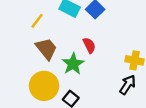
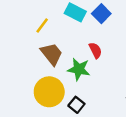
green star: (73, 64) -> (79, 69), turned -30

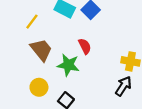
yellow circle: (49, 92) -> (39, 87), size x0.6

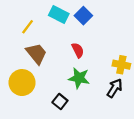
green star: (68, 65) -> (79, 78), moved
yellow circle: (39, 87) -> (22, 83), moved, size x1.5

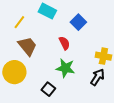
blue square: (83, 16) -> (78, 22), moved

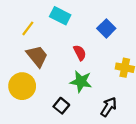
blue square: (78, 22) -> (106, 28), moved
black arrow: (97, 77) -> (109, 107), moved

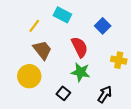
red semicircle: (80, 53) -> (80, 47), size x1.5

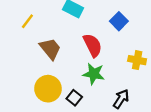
yellow line: (34, 26) -> (27, 21), moved
yellow circle: (29, 76) -> (48, 89), moved

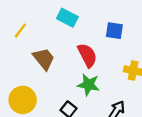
blue square: (119, 21) -> (114, 31), turned -36
yellow circle: (48, 89) -> (23, 100), moved

